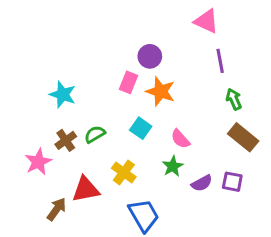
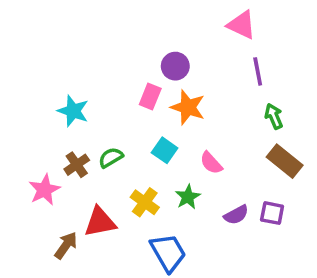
green star: (173, 166) -> (188, 197), moved

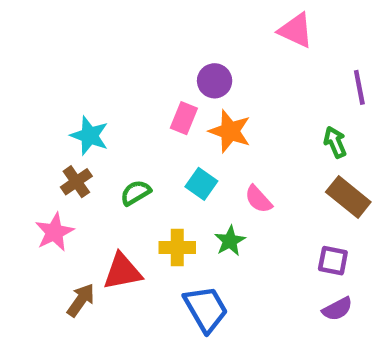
purple line: (258, 71) -> (359, 87), moved
brown cross: (77, 165) -> (76, 182), moved
yellow cross: (145, 202) -> (177, 247), turned -36
purple semicircle: (236, 215) -> (337, 309), moved

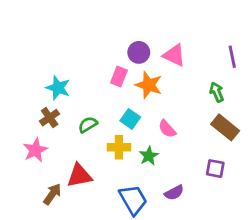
pink triangle: (296, 30) -> (174, 55), moved
yellow cross: (177, 247) -> (119, 147), moved
purple semicircle: (337, 309) -> (174, 193), moved

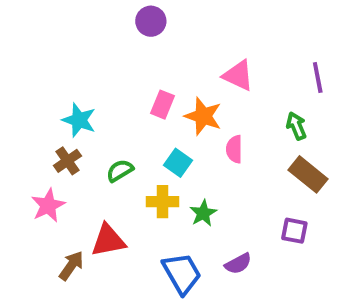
purple circle: (139, 52) -> (151, 21), moved
pink semicircle: (167, 129) -> (234, 149), moved, turned 42

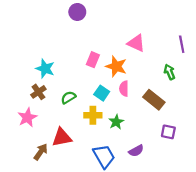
purple circle: (151, 21) -> (77, 12), moved
pink semicircle: (234, 149) -> (124, 89), moved
brown rectangle: (308, 174) -> (154, 100), moved

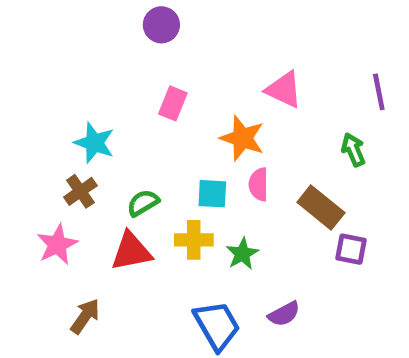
pink rectangle: (93, 60) -> (173, 103), moved
cyan square: (102, 93) -> (212, 194), turned -32
purple square: (168, 132) -> (351, 249), moved
red triangle: (62, 137) -> (131, 251), moved

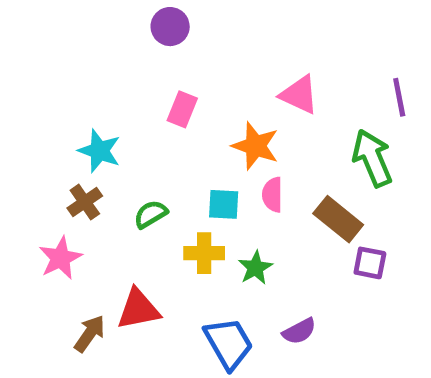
green arrow: (353, 150) -> (372, 158), size x1.6
red triangle: (131, 251) -> (138, 309), moved

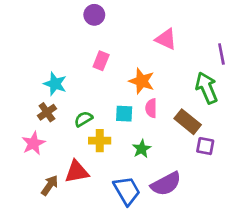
pink triangle: (299, 95) -> (166, 39), moved
yellow cross: (204, 253) -> (100, 141), moved
purple semicircle: (299, 331) -> (166, 184), size x1.6

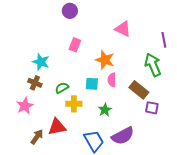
brown cross: (47, 112) -> (35, 83), turned -32

